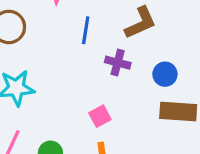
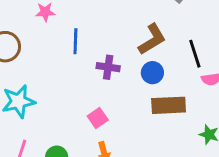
brown L-shape: (140, 23) -> (152, 39), moved

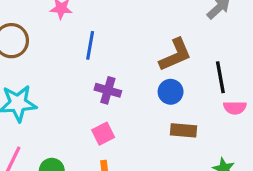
purple cross: (108, 67) -> (108, 90), moved
brown rectangle: (169, 105) -> (183, 130), size x0.7

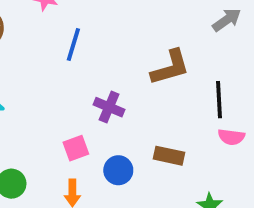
purple cross: (108, 90) -> (109, 107), moved
blue circle: (171, 92) -> (118, 170), moved

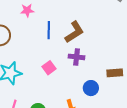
brown L-shape: (170, 67) -> (74, 32), moved
pink square: (76, 148) -> (49, 68), moved

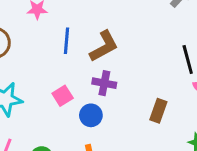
brown rectangle: (115, 73) -> (158, 111), turned -70
blue circle: (91, 88) -> (91, 115), moved

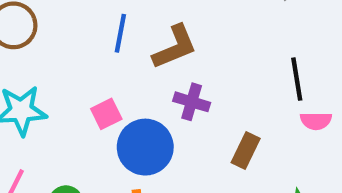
purple cross: (104, 83) -> (192, 102), moved
blue circle: (91, 115) -> (145, 147), size x1.6

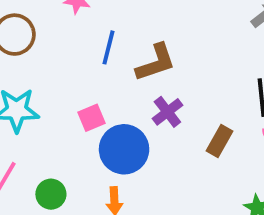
purple cross: (192, 102) -> (167, 112), turned 32
brown rectangle: (246, 150) -> (220, 141), moved

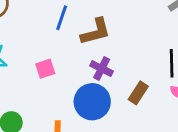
purple cross: (167, 112) -> (102, 69), turned -30
blue circle: (124, 149) -> (92, 102), moved

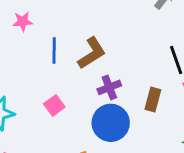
purple cross: (102, 69) -> (109, 87), turned -30

